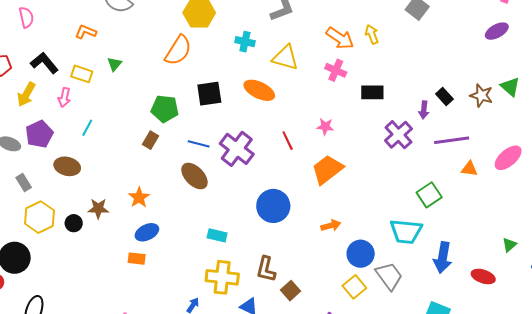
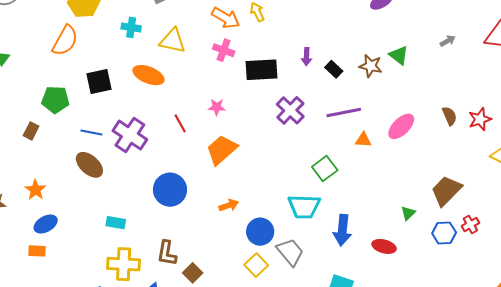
black rectangle: (372, 92) -> (262, 70), size x1.4
purple arrow: (424, 110) -> (307, 57), moved
brown rectangle: (151, 140) -> (31, 131), moved

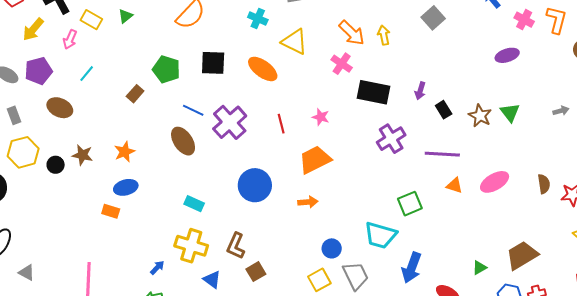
orange arrow: (229, 205) -> (308, 202), moved
blue circle: (260, 232) -> (332, 248), size x0.7

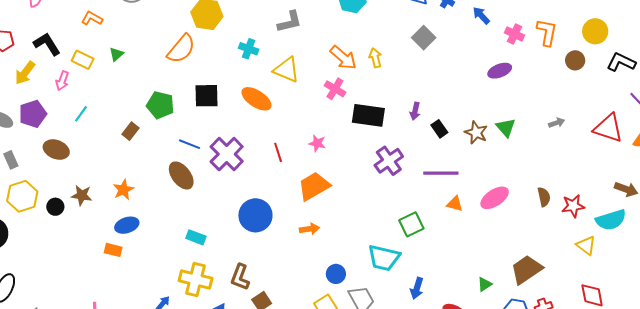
blue arrow: (412, 268) -> (417, 288), size x0.7

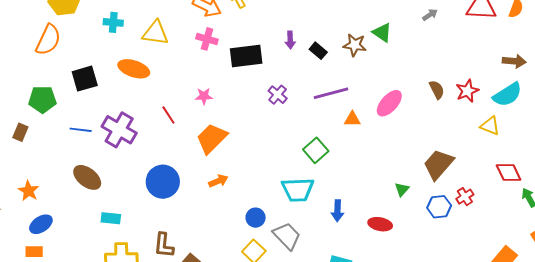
purple cross: (389, 161) -> (278, 95), size x0.7
brown ellipse: (181, 175) -> (87, 177), moved

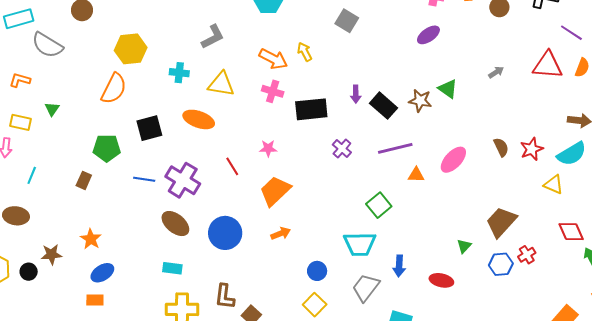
black rectangle: (318, 51) -> (384, 106), size x1.5
brown ellipse: (87, 177) -> (175, 224), moved
gray trapezoid: (287, 236) -> (366, 288), moved, turned -100

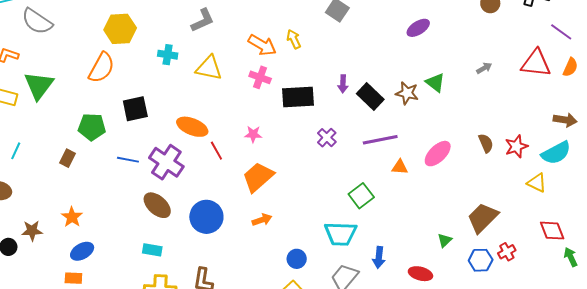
green triangle: (52, 109) -> (39, 85), size x2.0
orange ellipse: (199, 119) -> (192, 127), moved

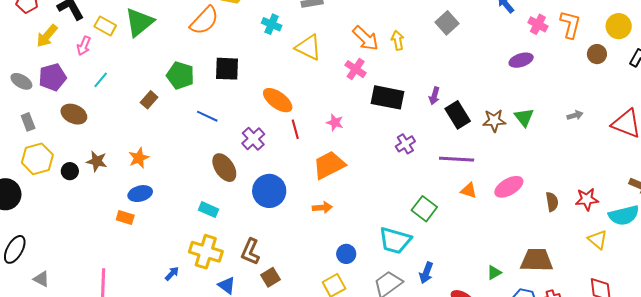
brown star: (407, 93) -> (494, 121), turned -30
brown semicircle: (486, 143) -> (552, 202), moved
purple cross: (166, 162) -> (253, 139), moved, size x0.7
green square: (361, 196) -> (424, 209), turned -30
brown trapezoid: (483, 218) -> (537, 260), turned 32

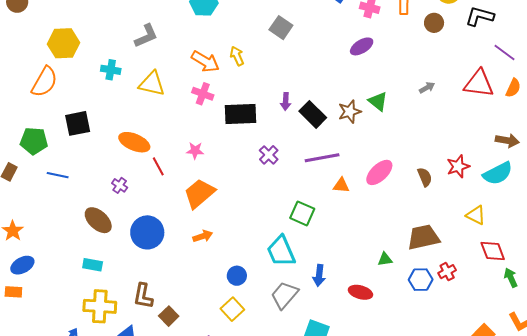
blue line: (207, 116) -> (58, 175), moved
purple cross: (253, 139) -> (120, 185), size x0.7
yellow triangle: (598, 239) -> (476, 215), moved
cyan trapezoid: (395, 240) -> (281, 251), turned 64
green triangle: (494, 273) -> (385, 259), turned 35

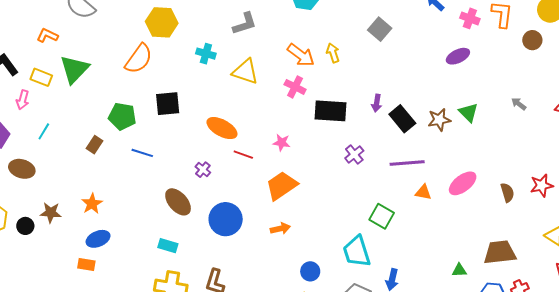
gray arrow: (427, 88) -> (519, 104), turned -119
red line: (158, 166) -> (243, 155), turned -48

